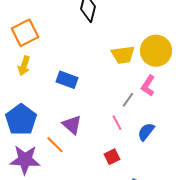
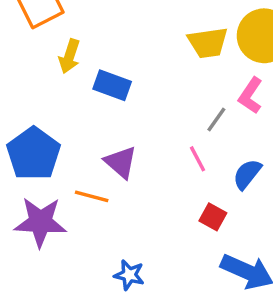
yellow arrow: (24, 66) -> (69, 56), moved
orange line: (55, 145) -> (92, 196), turned -30
red square: (112, 157) -> (213, 217), moved, turned -35

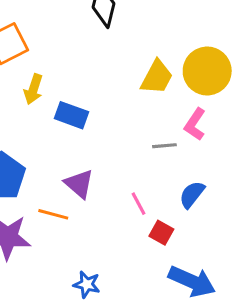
yellow trapezoid: (208, 43) -> (157, 77), turned -54
gray line: (216, 119) -> (164, 146), turned 50
pink line: (198, 159) -> (139, 204), moved

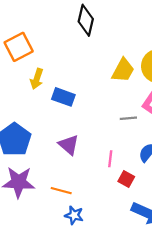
pink line: (139, 204) -> (110, 159), turned 35
orange line: (53, 214) -> (61, 191), moved

